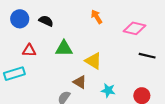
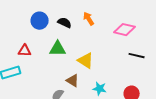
blue circle: (20, 19) -> (40, 21), moved
black semicircle: (46, 21) -> (65, 23), moved

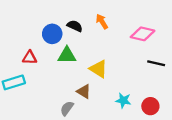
blue circle: (40, 21) -> (52, 34), moved
cyan star: (100, 89) -> (123, 100), moved

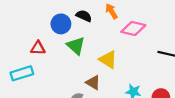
pink diamond: (143, 34) -> (133, 29), moved
green triangle: (67, 55) -> (76, 46), turned 42

